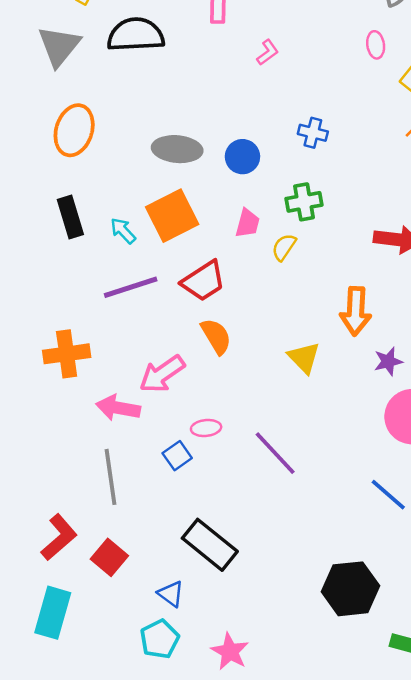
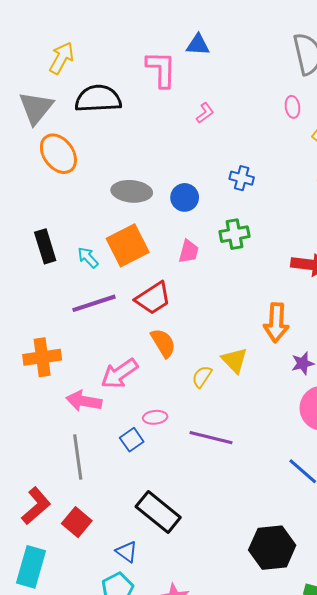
orange ellipse: (74, 130) -> (58, 154), moved, turned -54
yellow semicircle: (284, 247) -> (202, 377), moved
purple line: (275, 453) -> (211, 438), turned -33

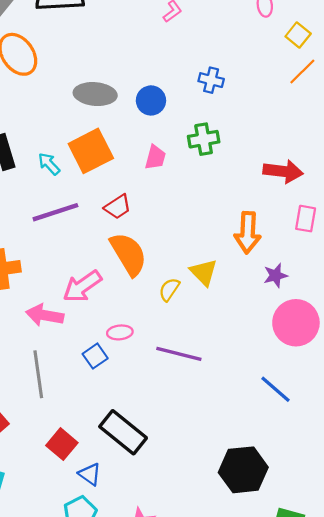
red trapezoid: (153, 298) -> (118, 207), size x0.7
orange semicircle: (163, 343) -> (128, 254), size x1.4
red square: (77, 522) -> (62, 444), moved

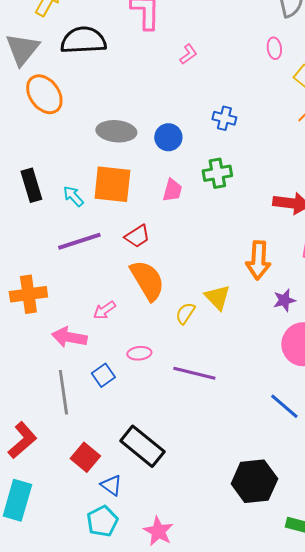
orange square: (91, 151) -> (112, 184), turned 33
pink arrow: (82, 286) -> (104, 310), size x0.6
blue square: (95, 356) -> (103, 375), moved

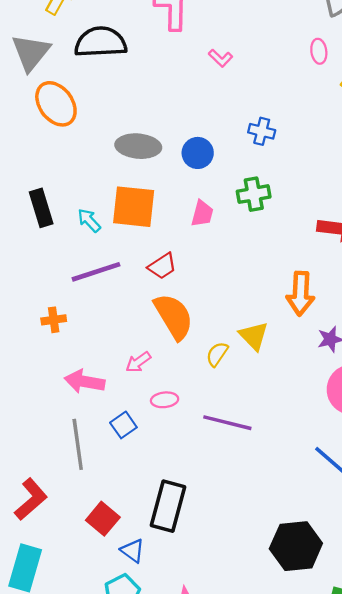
pink L-shape: (188, 54) -> (221, 58), turned 80
orange cross: (28, 294) -> (54, 320), moved, size x0.6
pink arrow: (104, 310) -> (138, 362), moved
black rectangle: (142, 446) -> (168, 506), turned 66

